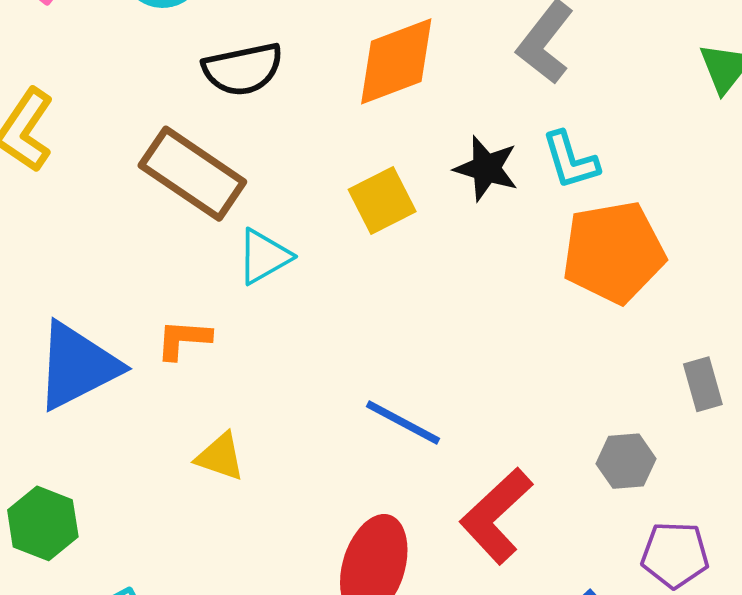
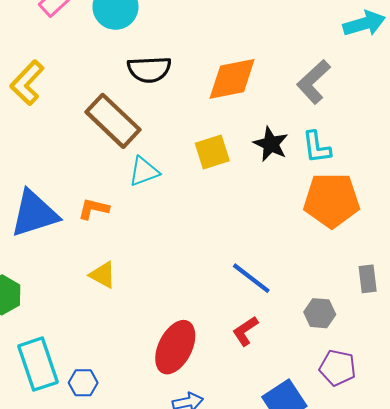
blue line: (403, 422) -> (251, 278), moved
red L-shape: (496, 516) -> (245, 331), size x0.6

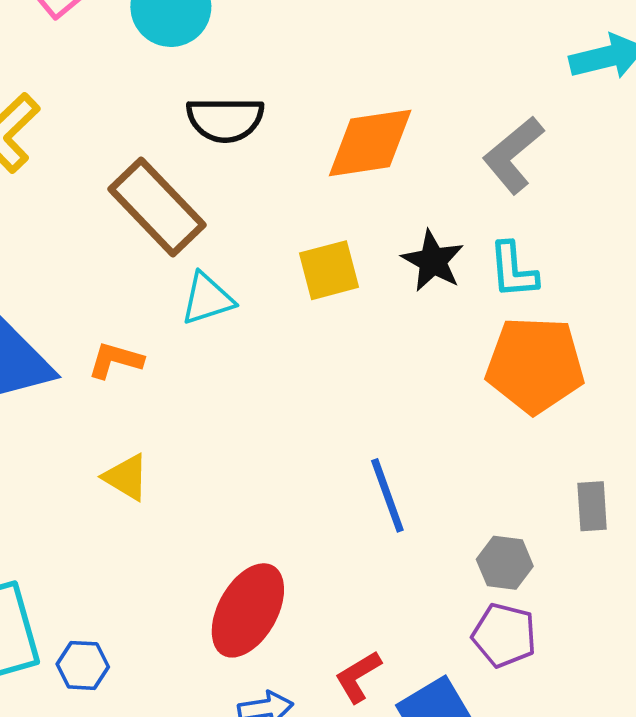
blue line: (251, 278) -> (387, 495), turned 30
red L-shape: (245, 331) -> (358, 677), moved
purple pentagon: (338, 368) -> (504, 635), moved

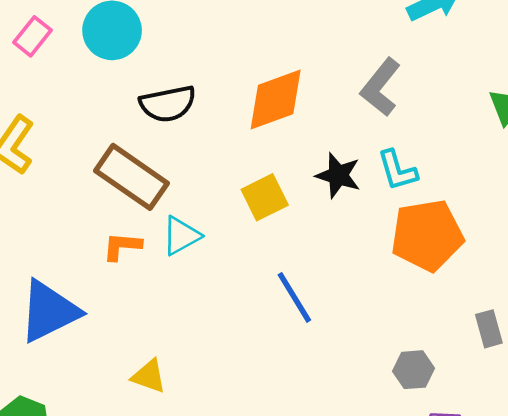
orange L-shape: (115, 360) -> (122, 246), moved
blue line: (387, 495) -> (294, 297), moved
gray hexagon: (505, 563) -> (414, 370), moved

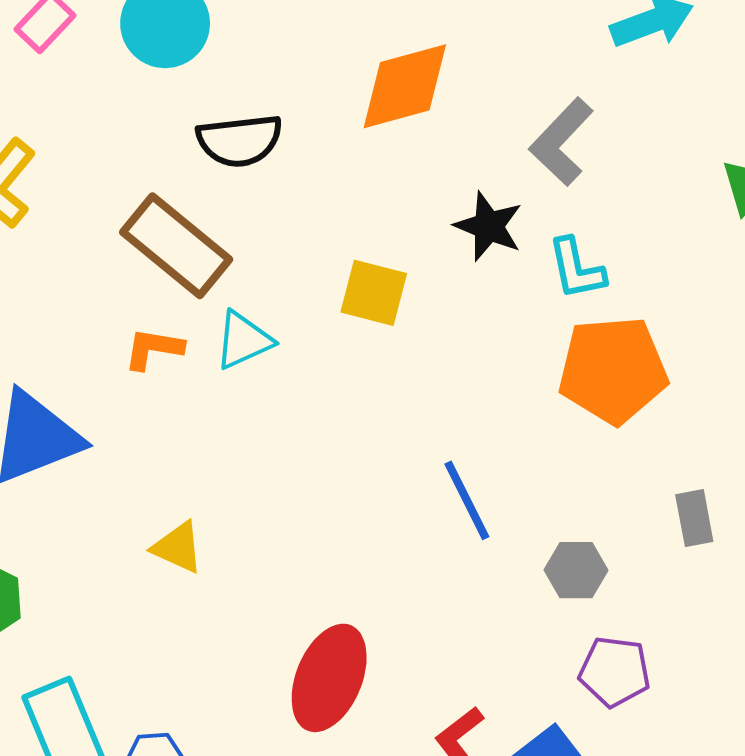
orange diamond: (276, 99) -> (405, 86), moved
black star: (338, 175) -> (489, 226), moved
yellow square: (265, 197) -> (374, 293), turned 36
blue line: (294, 297) -> (467, 500), moved

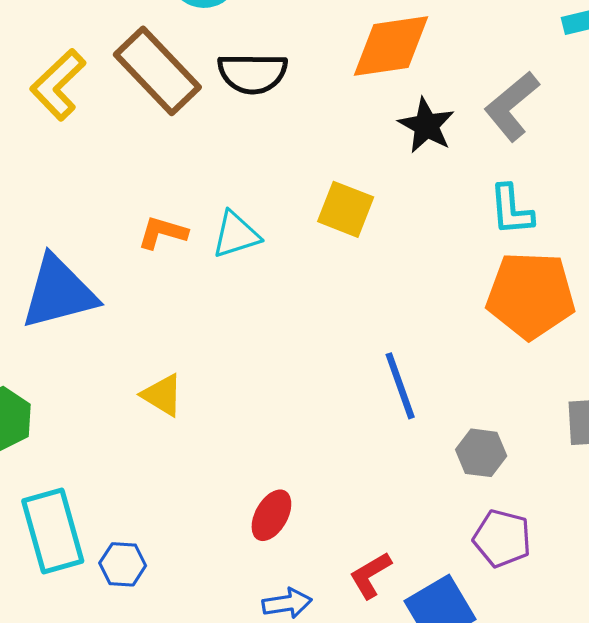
black star: (489, 226) -> (426, 126), moved
brown rectangle: (176, 246) -> (157, 71), moved
red ellipse: (329, 678) -> (271, 515), size x0.6

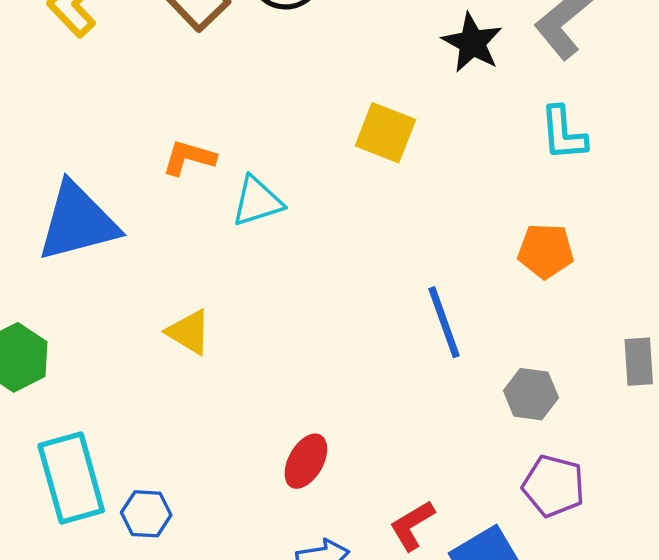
cyan triangle: (236, 235) -> (257, 201), moved
orange pentagon: (531, 295) -> (546, 251), moved, size x0.6

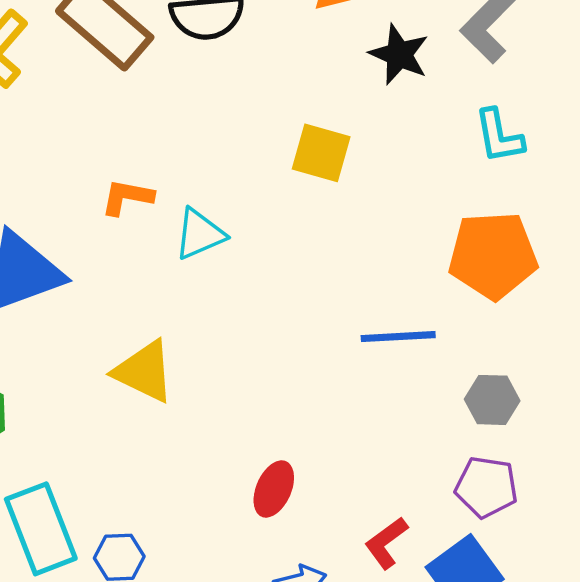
orange pentagon: (546, 251) -> (493, 255), size x1.6
blue line: (444, 322) -> (398, 337), turned -68
yellow triangle: (189, 332) -> (144, 371), size x1.4
purple pentagon: (553, 486) -> (486, 487), moved

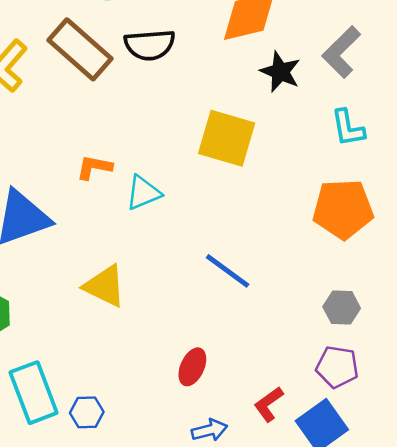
yellow square: (321, 153) -> (227, 138), size x1.4
blue line: (398, 337) -> (228, 271), moved, turned 39

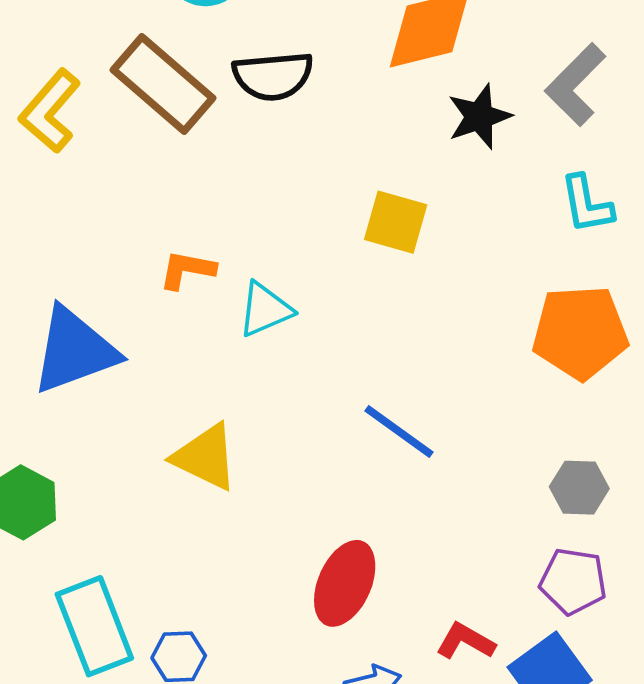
black star: (280, 72) -> (479, 117), turned 30
yellow square: (227, 138) -> (396, 222), size x0.7
red ellipse: (192, 367) -> (345, 583), size x1.4
red L-shape: (269, 404) -> (466, 641), turned 66

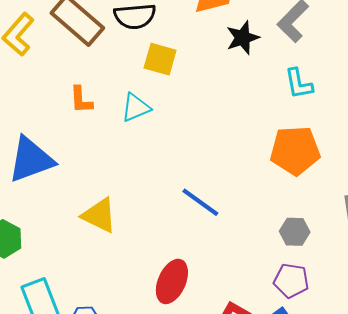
yellow square: (396, 222) -> (160, 59), moved
orange L-shape: (187, 270) -> (81, 100), moved, turned -104
cyan triangle: (265, 309) -> (136, 108), moved

